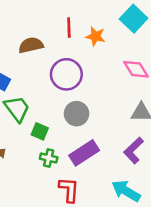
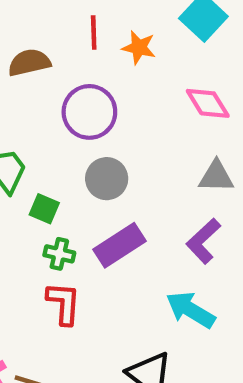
red L-shape: (69, 190) -> (64, 303), moved

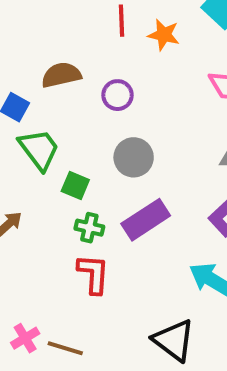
brown semicircle: (29, 63) -> (61, 75), moved
purple circle: (89, 112) -> (117, 95), size x0.6

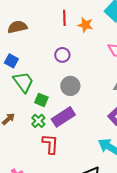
brown semicircle: (61, 75) -> (17, 27), moved
purple rectangle: (146, 220) -> (63, 117), moved
green cross: (89, 228) -> (38, 121), moved, turned 32

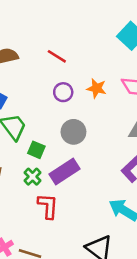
red line: (64, 18) -> (57, 56), moved, turned -56
orange star: (85, 25) -> (97, 88), moved

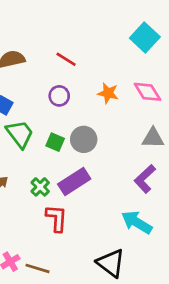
purple circle: (63, 92) -> (59, 96), moved
green square: (36, 150) -> (55, 142), moved

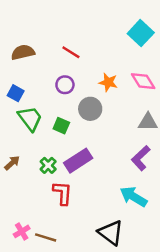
gray circle: (84, 139) -> (90, 109), moved

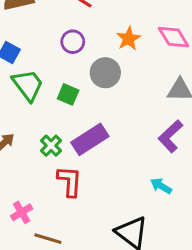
orange star: (108, 82) -> (129, 39), turned 30
cyan arrow: (133, 197) -> (161, 186), size x0.6
pink cross: (22, 231) -> (22, 212), moved

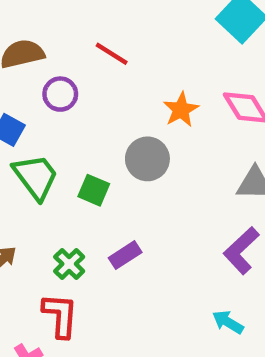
purple circle: (73, 42) -> (60, 94), moved
purple rectangle: (90, 139) -> (125, 255), size x0.6
red L-shape: (70, 181) -> (60, 315), moved

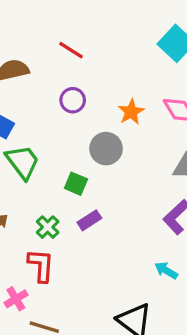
red line: (112, 54) -> (71, 50), moved
purple circle: (60, 94) -> (73, 100), moved
green square: (94, 190) -> (76, 184), moved

